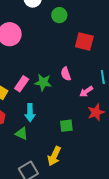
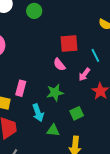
red square: (84, 42) -> (69, 44), moved
green star: (43, 82) -> (55, 93), moved
green triangle: (21, 133) -> (53, 130), moved

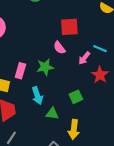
cyan line: (95, 55) -> (100, 49), moved, turned -40
green star: (55, 93) -> (45, 67), moved

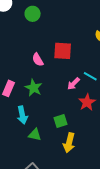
pink semicircle: (59, 48) -> (38, 60), moved
green star: (45, 67) -> (34, 88), turned 30
yellow arrow: (74, 129) -> (69, 143), moved

